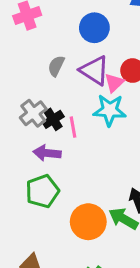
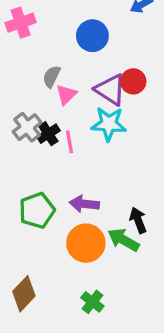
purple triangle: (94, 71) -> (110, 90), moved
pink triangle: (114, 83) -> (66, 94), moved
purple arrow: (47, 153) -> (84, 204), moved

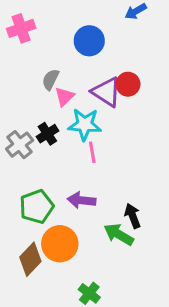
cyan star: (109, 124) -> (85, 124), moved
gray cross: (27, 127) -> (20, 145), moved
pink line: (70, 142) -> (92, 152), moved
orange circle: (86, 243) -> (60, 244), moved
brown diamond: (24, 294) -> (30, 259), moved

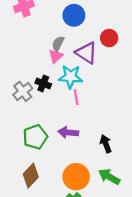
gray semicircle: (51, 80) -> (58, 44), moved
red circle: (128, 84) -> (109, 38), moved
black cross: (47, 134) -> (43, 83), turned -35
green arrow: (119, 234) -> (109, 177), moved
orange circle: (60, 244) -> (76, 177), moved

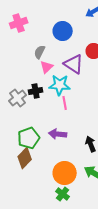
gray semicircle: (58, 44) -> (40, 52), moved
black cross: (43, 83) -> (36, 91), turned -32
brown diamond: (31, 176) -> (25, 158), moved

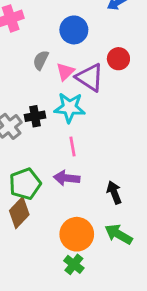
pink triangle: (47, 67) -> (65, 72), moved
pink line: (65, 103) -> (72, 146), moved

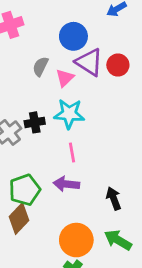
purple triangle: (90, 77) -> (89, 62), moved

